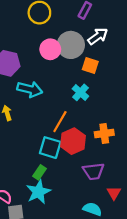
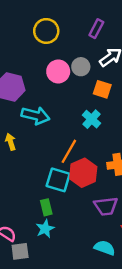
gray circle: (71, 45) -> (81, 67), size x0.6
green rectangle: (39, 172) -> (46, 207), turned -48
cyan star: (38, 192) -> (45, 229), size x0.7

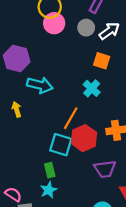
gray circle: (81, 67) -> (86, 28), moved
pink circle: (58, 71) -> (54, 23), moved

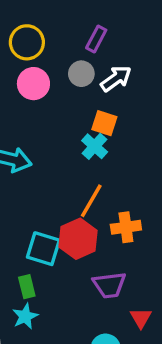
pink circle: (54, 23) -> (33, 84), moved
cyan cross: (92, 88) -> (95, 146), moved
orange line: (71, 118) -> (91, 201), moved

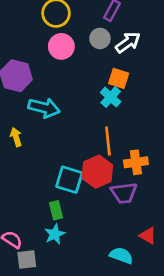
orange line: (91, 201) -> (108, 141), turned -36
purple trapezoid: (109, 285) -> (124, 193), moved
red triangle: (141, 318) -> (148, 236), turned -30

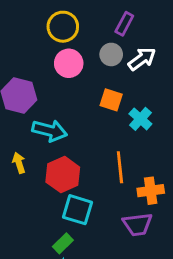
orange square: (119, 78) -> (111, 100), moved
cyan cross: (111, 97) -> (140, 119), moved
red hexagon: (97, 172) -> (63, 175), moved
green rectangle: (56, 210) -> (63, 243), turned 60

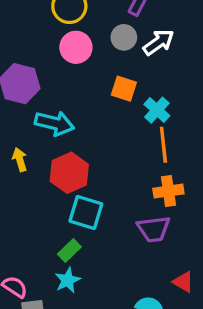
orange line: (120, 167) -> (163, 145), moved

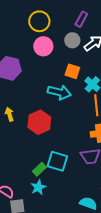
cyan arrow: (54, 123) -> (59, 92), moved
cyan square: (86, 212) -> (57, 161), moved

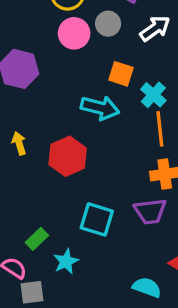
gray circle: (72, 40) -> (108, 24), moved
green rectangle: (39, 169) -> (37, 239), moved

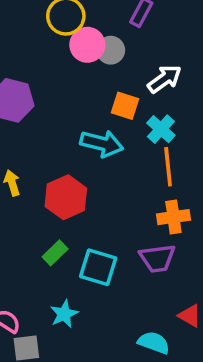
white arrow: (155, 28) -> (165, 79), moved
pink circle: (74, 33) -> (87, 45), moved
green rectangle: (37, 239) -> (55, 253), moved

